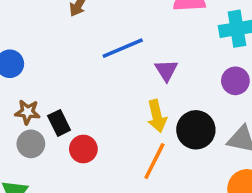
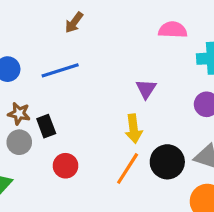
blue line: (123, 48) -> (60, 70), moved
black circle: (196, 130) -> (167, 162), moved
red circle: (83, 149) -> (66, 166), moved

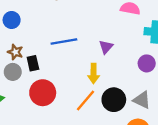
blue line: (60, 70) -> (64, 41), moved
red circle: (66, 166) -> (43, 93), size x1.5

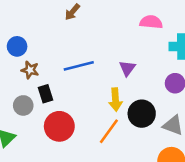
brown star: (15, 52) -> (30, 70), moved
black circle: (114, 100) -> (142, 114), moved

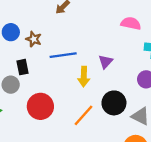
brown star: (30, 70) -> (34, 39), moved
black rectangle: (45, 94) -> (22, 67), moved
yellow arrow: (116, 100) -> (84, 77), moved

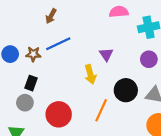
blue line: (63, 55) -> (58, 44), moved
black rectangle: (22, 67) -> (31, 83), turned 48

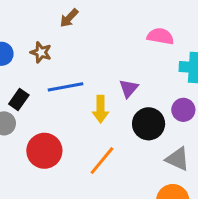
blue line: (58, 44) -> (65, 87), moved
brown star: (33, 54) -> (41, 52), moved
black circle: (126, 90) -> (149, 124), moved

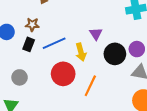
black rectangle: (19, 100) -> (29, 44), moved
purple circle: (183, 110) -> (137, 49), moved
red circle: (44, 151) -> (63, 74), moved

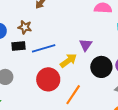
black rectangle: (29, 44) -> (19, 46), turned 56
yellow arrow: (81, 52) -> (68, 61), turned -120

